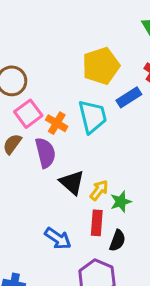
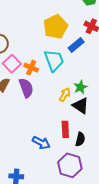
black triangle: (72, 182) -> (81, 106), moved
yellow arrow: (99, 190) -> (65, 95), moved
green star: (121, 202) -> (80, 87), moved

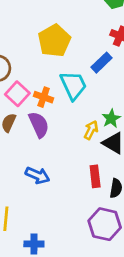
yellow pentagon: (55, 27) -> (54, 41), moved
blue arrow: (41, 143) -> (37, 175), moved

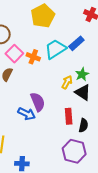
blue rectangle: (101, 63) -> (76, 43), moved
cyan trapezoid: (73, 85) -> (55, 49), turned -100
purple semicircle: (39, 125) -> (38, 102), moved

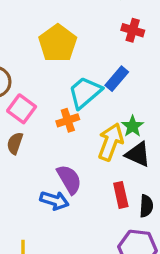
orange cross: (33, 57) -> (68, 120), moved, turned -32
yellow arrow: (67, 82) -> (111, 142), size x1.6

